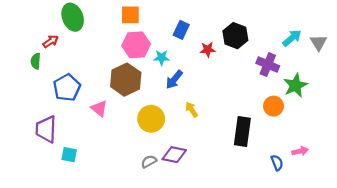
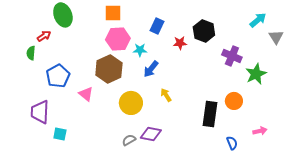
cyan arrow: (292, 38) -> (258, 20), moved
orange circle: (274, 106) -> (234, 101), moved
blue semicircle: (277, 163) -> (232, 143), moved

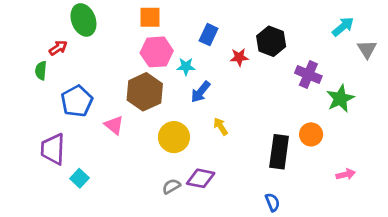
cyan square: (60, 134) -> (79, 178), turned 32
blue semicircle: (232, 143) -> (272, 202), moved

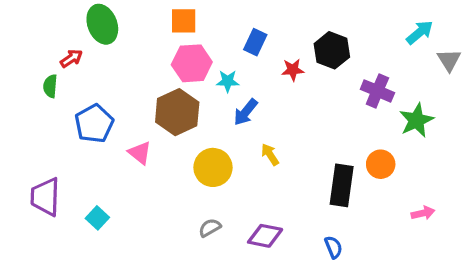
purple trapezoid: (53, 149) -> (45, 197), moved
purple diamond: (201, 178) -> (265, 236), moved

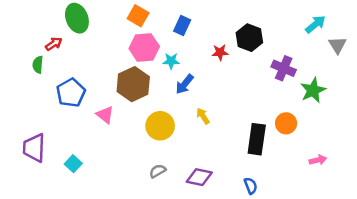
orange square: (184, 21) -> (138, 16), turned 30
blue rectangle: (255, 42) -> (182, 25), moved

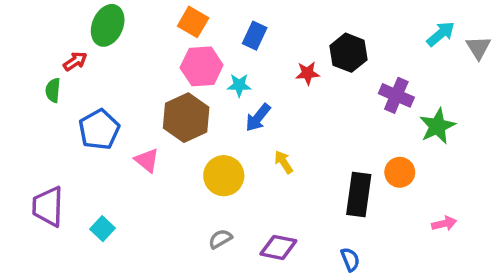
green ellipse: (77, 18) -> (108, 25), turned 44
gray triangle: (337, 45) -> (478, 48), moved

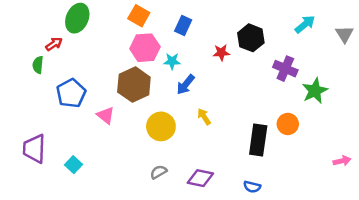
cyan arrow: (441, 34) -> (305, 24), moved
pink arrow: (444, 224) -> (342, 161), moved
blue semicircle: (350, 259) -> (252, 187), turned 126

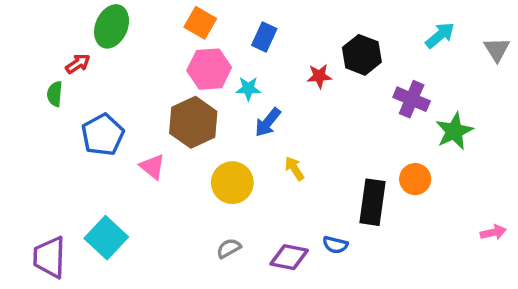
purple trapezoid: (34, 149) -> (49, 257), moved
cyan square: (74, 165) -> (106, 238), size x1.6
blue semicircle: (252, 187) -> (335, 245), moved

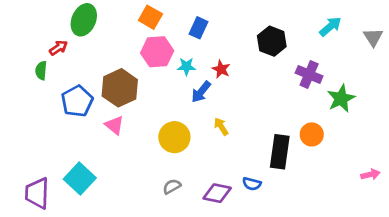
red star: (319, 76) -> (221, 69), moved, turned 30
brown hexagon: (193, 122) -> (120, 88), moved

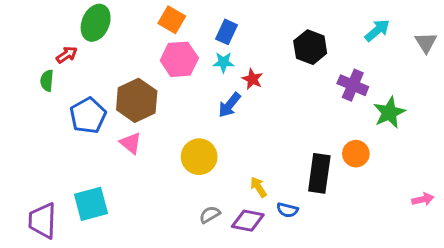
cyan star: (186, 66) -> (223, 62), moved
yellow arrow: (221, 126) -> (258, 187), moved
cyan square: (80, 178) -> (91, 204), turned 32
gray semicircle: (172, 186) -> (210, 215), moved

